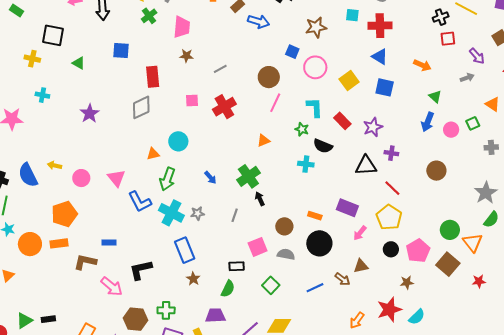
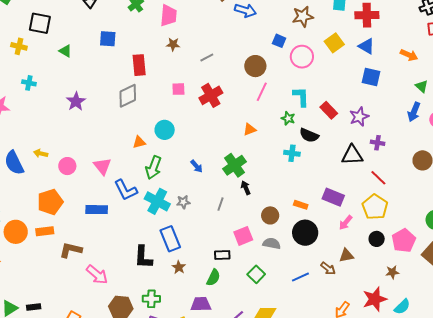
yellow square: (349, 80) -> (334, 43), moved
blue rectangle: (109, 243) -> (97, 210), moved, size x1.5
black L-shape: (141, 270) -> (143, 257), moved, turned -75

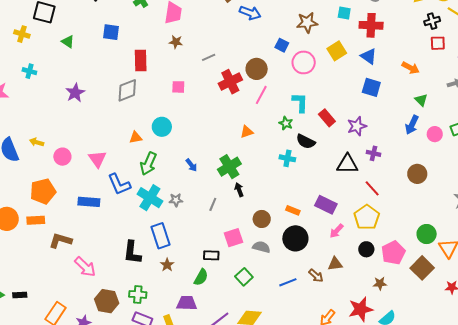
red cross: (211, 95) -> (230, 82), moved

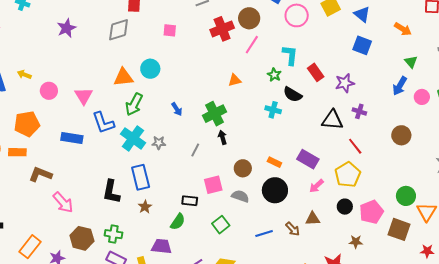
orange triangle: (136, 137) -> (123, 77), size x1.5
brown square: (422, 268) -> (399, 229), turned -30

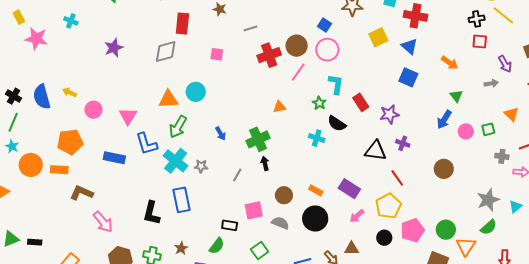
pink circle: (297, 15) -> (327, 50), moved
brown star: (145, 207) -> (181, 248), moved
pink pentagon: (371, 212) -> (412, 230), moved

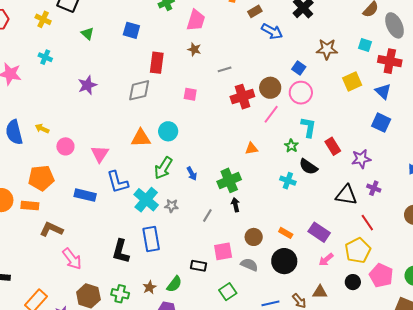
green arrow: (178, 127) -> (163, 168), moved
pink pentagon: (412, 230) -> (381, 275), turned -30
green semicircle: (217, 246) -> (174, 284), moved

